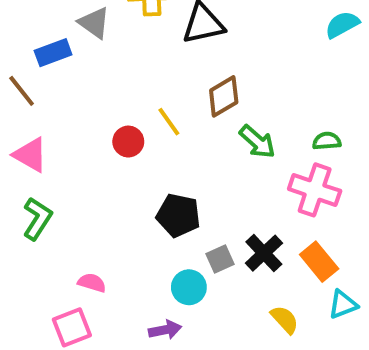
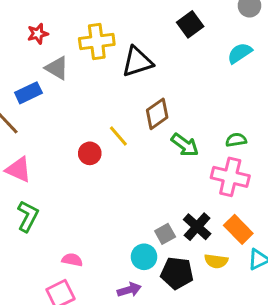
black pentagon: (178, 215) -> (177, 273), moved
yellow semicircle: (285, 320) -> (216, 261), moved, turned 145

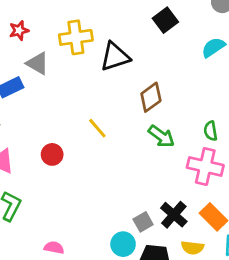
brown diamond: (157, 114) -> (151, 97), moved
green semicircle: (236, 140) -> (211, 131), turned -90
red circle: (90, 153) -> (52, 154), moved

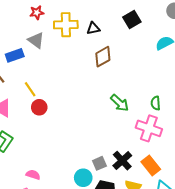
red star: (19, 30) -> (37, 13), moved
black triangle: (115, 57) -> (93, 28), moved, size x0.6
brown diamond: (151, 97) -> (103, 57), moved
yellow line: (97, 128) -> (30, 89), moved

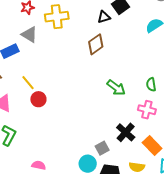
black triangle: (93, 28) -> (104, 17), moved
pink cross: (149, 128) -> (147, 110), size x0.7
black cross: (122, 161) -> (126, 132), moved

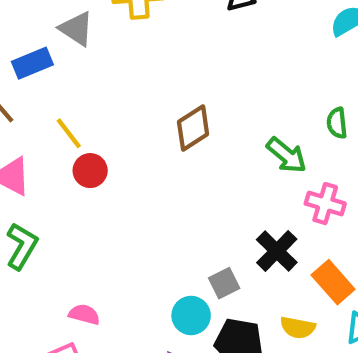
brown diamond: (96, 44) -> (193, 128), moved
green semicircle: (151, 84) -> (337, 123), moved
green arrow: (116, 88) -> (286, 155), moved

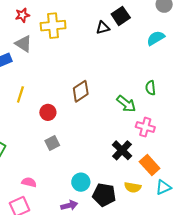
yellow line: (69, 133) -> (20, 94), turned 56
red circle: (90, 171) -> (48, 112), moved
gray square: (224, 283) -> (52, 143), moved

